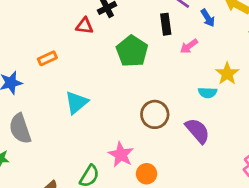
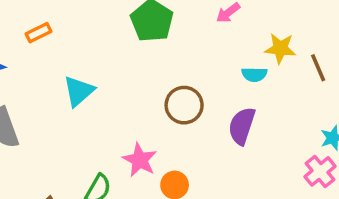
yellow star: (227, 74) -> (280, 48), turned -30
purple semicircle: (197, 131) -> (242, 126), turned -120

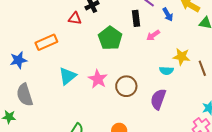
orange rectangle: (38, 33) -> (46, 42), size x1.5
pink star: (140, 160) -> (98, 79), moved

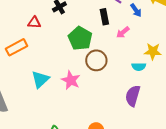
red triangle: (75, 18) -> (34, 23), moved
brown circle: (126, 86) -> (96, 60), moved

